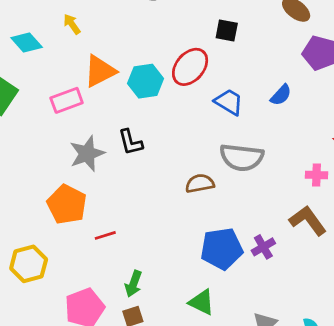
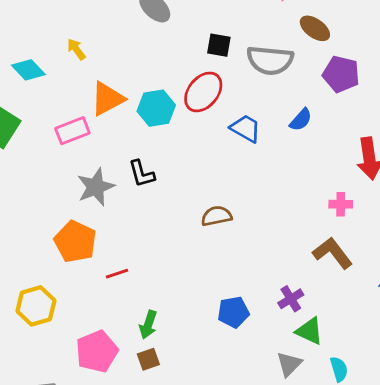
black square: (227, 31) -> (219, 45), moved
gray semicircle: (242, 157) -> (270, 60), moved
purple cross: (263, 247) -> (291, 299), moved
blue pentagon: (222, 249) -> (233, 312), moved, size x0.7
green triangle: (202, 302) -> (309, 331), moved

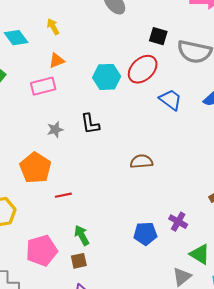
orange triangle: (107, 99) -> (57, 61), moved, size x0.6
gray star: (96, 187) -> (55, 130), size x0.6
purple cross: (291, 299) -> (178, 222), moved, turned -36
green arrow: (148, 325) -> (82, 235), turned 126

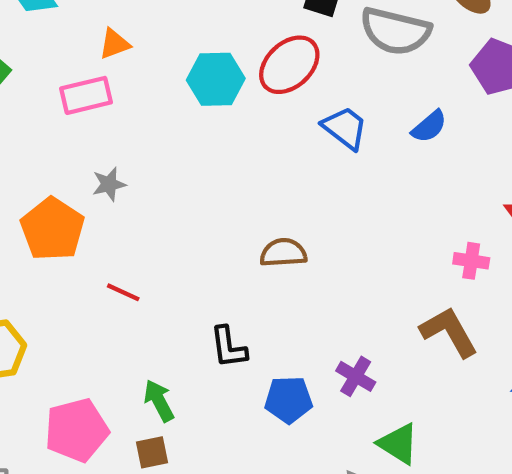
black L-shape: (90, 124) -> (229, 347), moved
orange pentagon: (35, 168) -> (52, 229), moved
red line: (63, 195) -> (123, 292), moved, turned 35

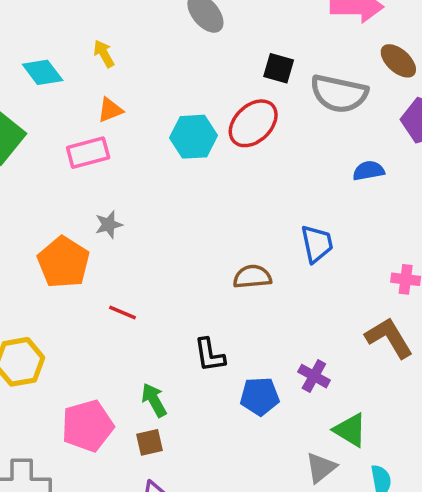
blue semicircle: (429, 126) -> (369, 171), turned -148
blue trapezoid: (345, 128) -> (317, 244), moved, turned 42

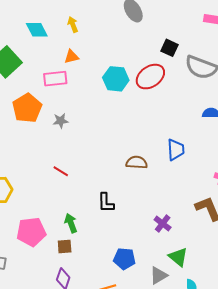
orange pentagon: (63, 262) -> (27, 108), moved
blue pentagon: (260, 396) -> (124, 259), moved

